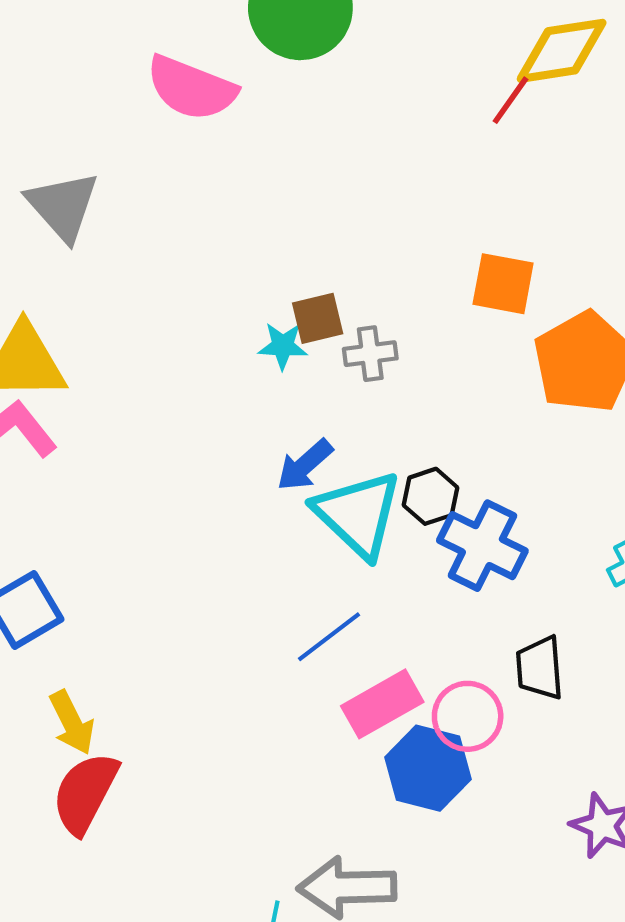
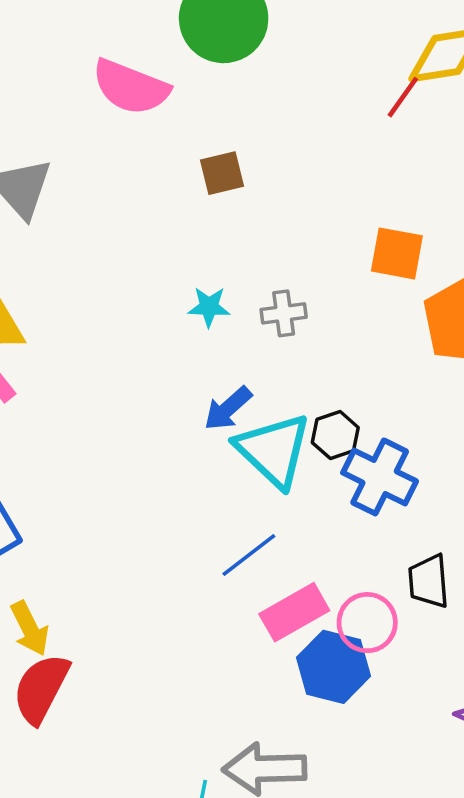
brown square: (318, 318) -> (222, 173), moved

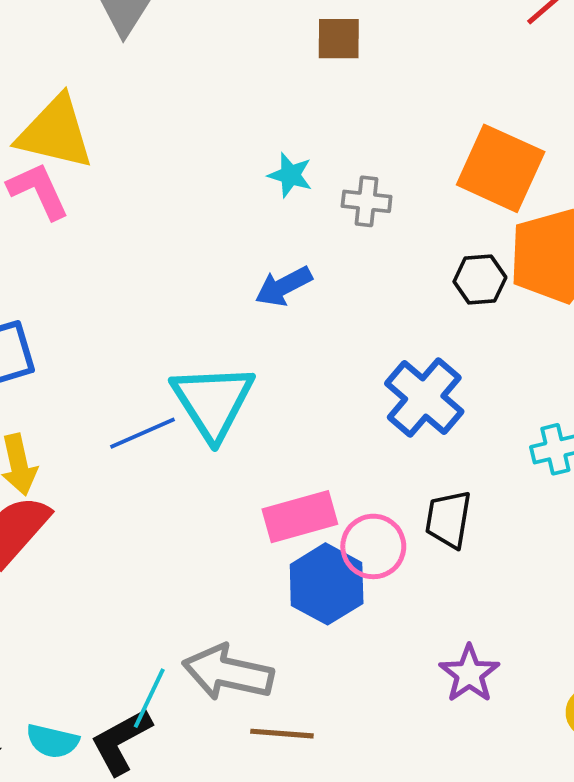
orange square: (397, 253) -> (501, 168), size x1.4
black hexagon: (335, 435) -> (480, 279), moved
cyan triangle: (273, 450) -> (213, 402), moved
blue line: (249, 555) -> (143, 433), moved

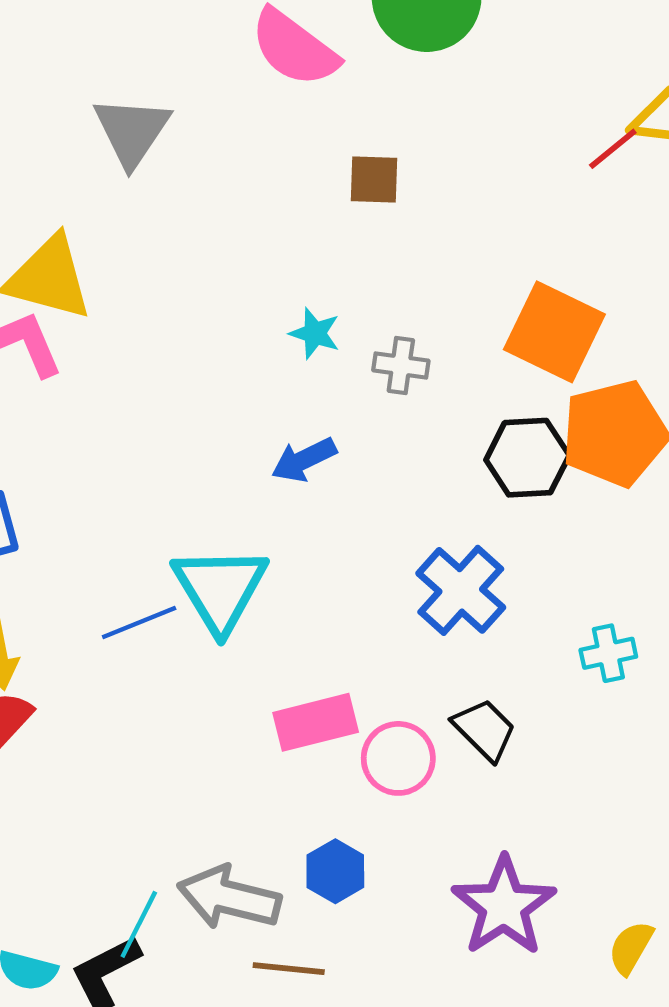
black hexagon: (480, 279) -> (528, 458), size x1.4
black trapezoid: (448, 519) -> (484, 730), turned 124
blue hexagon: (327, 584) -> (335, 871), moved, size x0.7
purple star: (469, 674) -> (504, 906), size x1.5

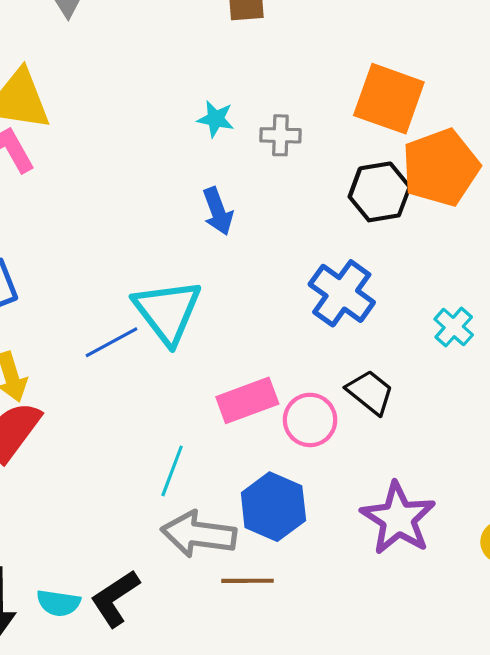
blue arrow: (304, 460) -> (218, 211), turned -78
cyan cross: (608, 653) -> (454, 327), turned -30
blue hexagon: (335, 871) -> (273, 507), size x1.5
cyan line: (139, 924) -> (172, 471), moved

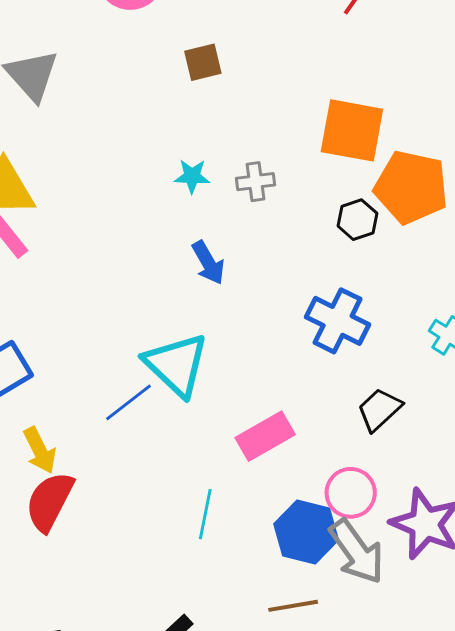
orange pentagon: (441, 167) -> (411, 187), turned -30
black hexagon: (380, 192) -> (357, 220), size x0.7
black trapezoid: (370, 392) -> (379, 409), turned -72
pink circle: (310, 420) -> (351, 493), moved
gray arrow: (199, 534) -> (357, 552), moved, turned -124

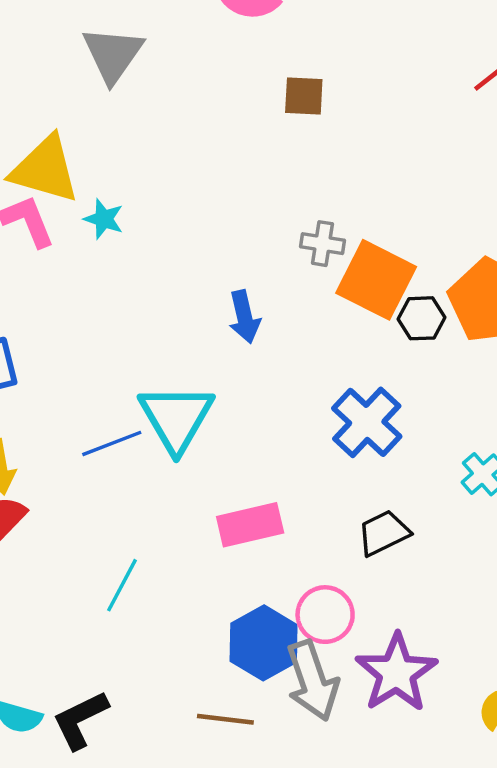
orange square: (352, 130) -> (376, 280), moved
cyan star: (192, 176) -> (104, 219), moved
cyan line: (205, 514) -> (122, 585), moved

